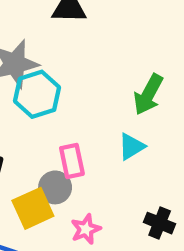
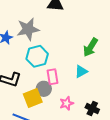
cyan hexagon: (37, 94) -> (37, 56), moved
pink star: (86, 229) -> (67, 103), moved

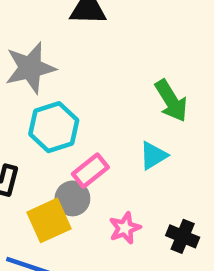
green arrow: (90, 47) -> (171, 101), turned -60
pink rectangle: (52, 77) -> (90, 171), turned 63

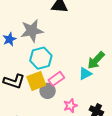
green arrow: (171, 101) -> (96, 60), moved, turned 72
yellow square: (49, 220) -> (36, 81), moved

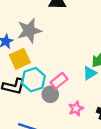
cyan hexagon: (41, 58) -> (33, 80), moved
yellow square: (36, 81) -> (20, 59), moved

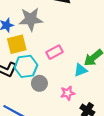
pink rectangle: (59, 81) -> (54, 52), moved
pink star: (76, 109) -> (68, 93), moved

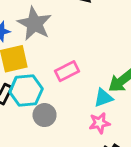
gray star: (31, 19) -> (34, 24), turned 30
pink star: (68, 93) -> (99, 123), moved

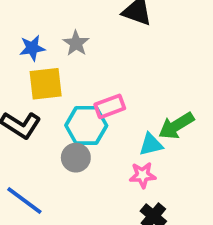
gray star: (34, 24) -> (76, 43), size x0.6
cyan hexagon: (26, 91) -> (86, 125), moved

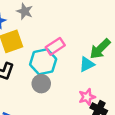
pink star: (143, 175) -> (87, 97), moved

